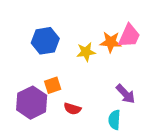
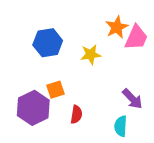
orange star: (111, 42) -> (117, 27), moved, turned -30
red semicircle: (72, 109) -> (76, 114), turned -98

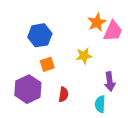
yellow star: (91, 55) -> (84, 56), moved
orange square: (56, 90) -> (47, 64), moved
purple arrow: (132, 99) -> (110, 82), turned 36

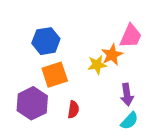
orange star: (97, 22) -> (112, 55), moved
orange square: (47, 64) -> (55, 75), size x1.5
cyan semicircle: (100, 104) -> (129, 121), moved, turned -140

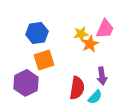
yellow star: (97, 65) -> (81, 34), moved
red semicircle: (73, 110) -> (77, 88), moved, size x1.6
cyan semicircle: (129, 121) -> (95, 97), moved

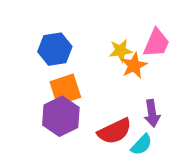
purple hexagon: (26, 83) -> (61, 116), moved
red semicircle: (77, 88) -> (115, 131), turned 55

